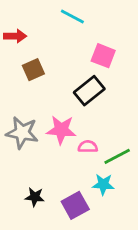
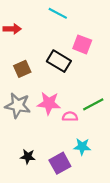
brown square: (33, 70) -> (22, 69), moved
black rectangle: (89, 91) -> (59, 61), moved, turned 70
green line: (117, 156) -> (93, 104), moved

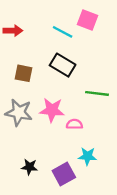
cyan line: (58, 13) -> (63, 32), moved
pink square: (82, 44) -> (87, 20), moved
brown square: (22, 69) -> (24, 73), turned 35
green line: (93, 104) -> (97, 93), moved, turned 35

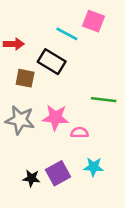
red arrow: (13, 31) -> (14, 44), moved
black rectangle: (63, 65) -> (52, 62), moved
purple square: (64, 174) -> (58, 173), moved

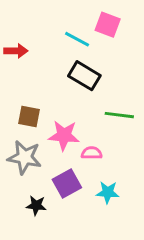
black rectangle: (52, 62) -> (84, 76), moved
brown square: (25, 78) -> (29, 116), moved
gray star: (20, 120) -> (25, 157), moved
purple square: (58, 173) -> (67, 184), moved

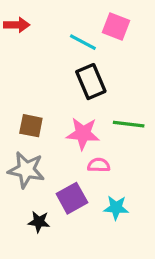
red arrow: (16, 51) -> (17, 25), moved
black rectangle: (84, 76) -> (91, 82), turned 36
pink star: (64, 135) -> (83, 134), moved

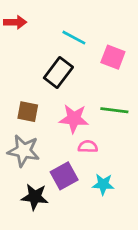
pink square: (116, 26) -> (113, 57), moved
black rectangle: (91, 82) -> (58, 73), moved, turned 60
black star: (39, 222) -> (35, 197), size x1.4

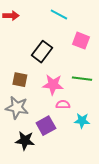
cyan line: (74, 38) -> (59, 15), moved
cyan star: (103, 184) -> (82, 121), moved

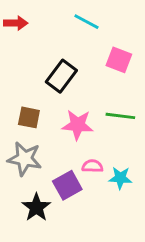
pink semicircle: (63, 105) -> (92, 166), moved
black star: (25, 141) -> (36, 207), turned 30

